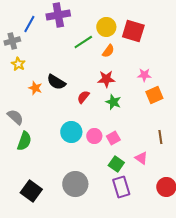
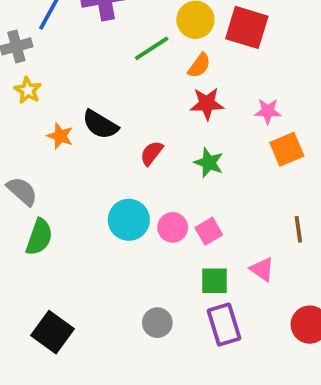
red star: (106, 79) -> (207, 104), moved
green square: (116, 164) -> (214, 281), turned -35
gray circle: (75, 184) -> (157, 323), moved, size x0.6

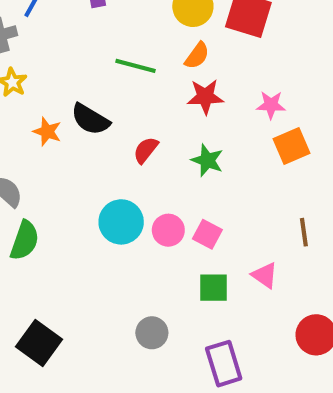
green line: (152, 48) -> (135, 66), moved, turned 48
pink square: (209, 231) -> (207, 234), turned -32
purple rectangle: (224, 325) -> (224, 364), moved

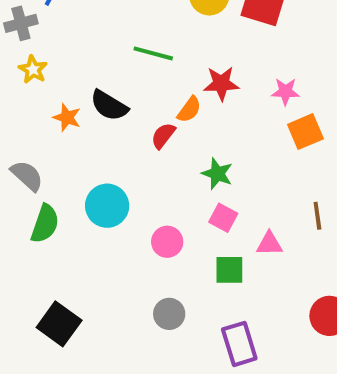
orange semicircle: (197, 56) -> (189, 110), moved
green star: (207, 160) -> (217, 174), moved
cyan circle: (121, 222) -> (107, 206), moved
pink circle: (168, 230) -> (167, 242), moved
pink triangle: (265, 275) -> (269, 244), moved, turned -36

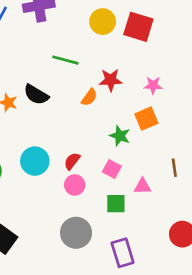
orange square: (305, 132) -> (146, 119), moved
red semicircle: (163, 136) -> (72, 161), moved
green star: (217, 174) -> (120, 136), moved
gray circle: (169, 314) -> (76, 233), size x1.5

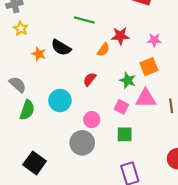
red semicircle: (72, 161) -> (90, 79), moved
pink triangle: (142, 186) -> (146, 98), moved, size x1.5
gray circle: (76, 233) -> (82, 143), moved

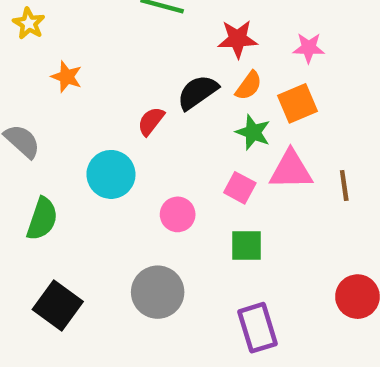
black semicircle: (61, 48) -> (198, 92), moved, turned 114
orange semicircle: (103, 50) -> (249, 86), moved
red semicircle: (90, 79) -> (151, 121), moved
green semicircle: (27, 110) -> (42, 219), moved
gray circle: (82, 143) -> (158, 292), moved

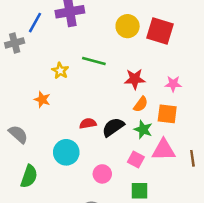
yellow star: (29, 23) -> (60, 71), moved
black semicircle: (198, 92) -> (113, 127), moved
orange square: (298, 103) -> (167, 114), turned 30
red semicircle: (151, 121) -> (88, 123), turned 42

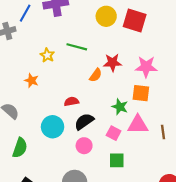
pink star: (173, 84) -> (146, 67), size x1.5
orange semicircle: (141, 104) -> (96, 75), moved
black semicircle: (113, 127) -> (84, 121), moved

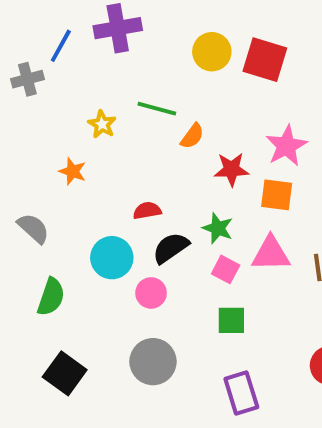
red star: (112, 63) -> (231, 169), moved
pink star: (146, 67) -> (286, 146), turned -30
orange semicircle: (96, 75) -> (192, 136), moved
green star: (120, 107) -> (218, 228), moved
pink circle: (84, 146) -> (151, 293), moved

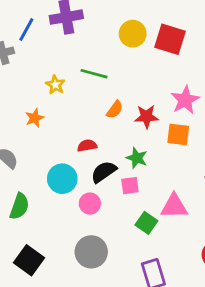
orange semicircle: (192, 136) -> (115, 110), moved
orange star: (73, 171) -> (35, 118), turned 30
pink triangle: (271, 254) -> (174, 206), moved
pink square: (226, 269) -> (130, 186), moved, turned -36
green square: (231, 320) -> (146, 223), turned 35

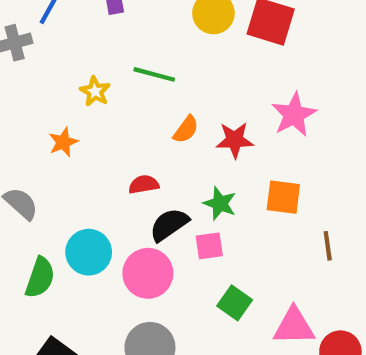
orange square: (178, 134) -> (283, 197), moved
cyan circle: (62, 179) -> (89, 252), moved
pink circle: (90, 204) -> (148, 273), size x1.5
pink triangle: (174, 206) -> (294, 326), moved

